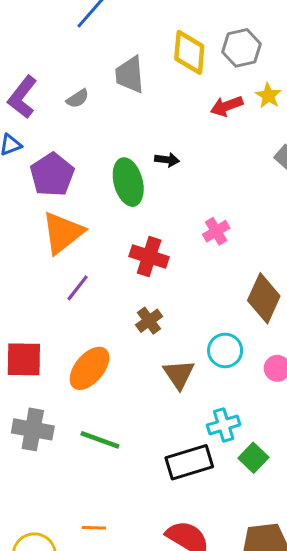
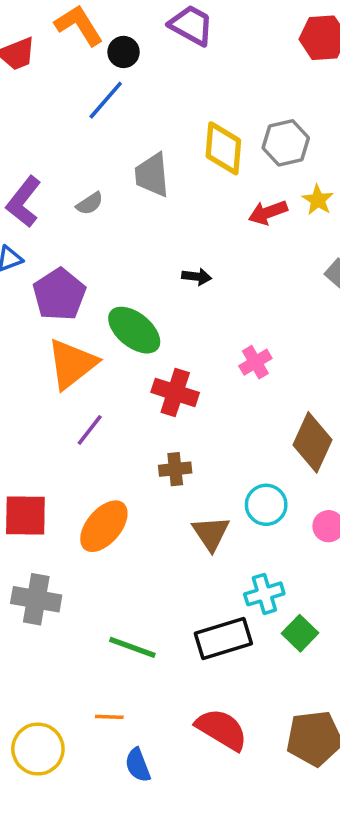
green ellipse: (128, 182) -> (134, 330), moved, turned -36
brown cross: (149, 321) -> (175, 469), turned 30
green line: (100, 440) -> (132, 647), moved

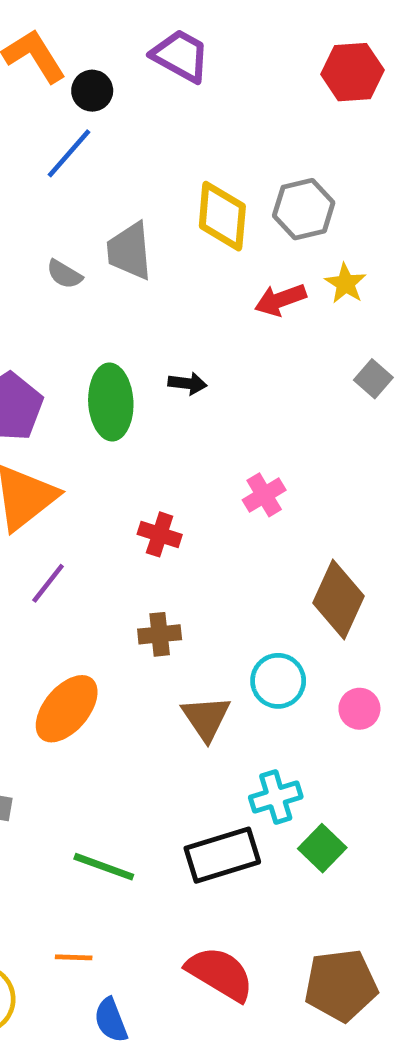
gray semicircle: (90, 204) -> (64, 274), moved, turned 64
green ellipse: (134, 330) -> (111, 402), moved, turned 48
red cross: (175, 392) -> (160, 534), size x0.7

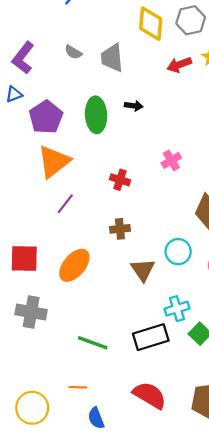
gray trapezoid: (129, 251) -> (112, 58), moved

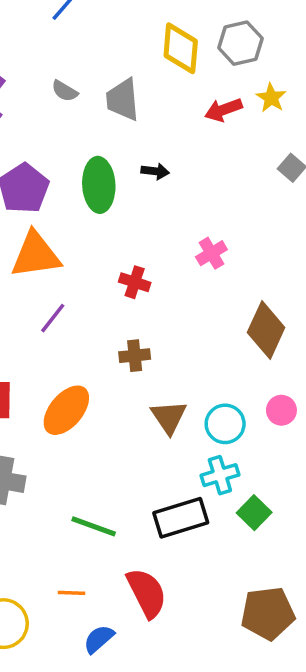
orange triangle: (54, 162) -> (36, 255), turned 30
cyan circle: (178, 252) -> (225, 424), moved
red semicircle: (150, 395) -> (147, 593), moved, turned 32
blue semicircle: (96, 418) -> (99, 639), turned 70

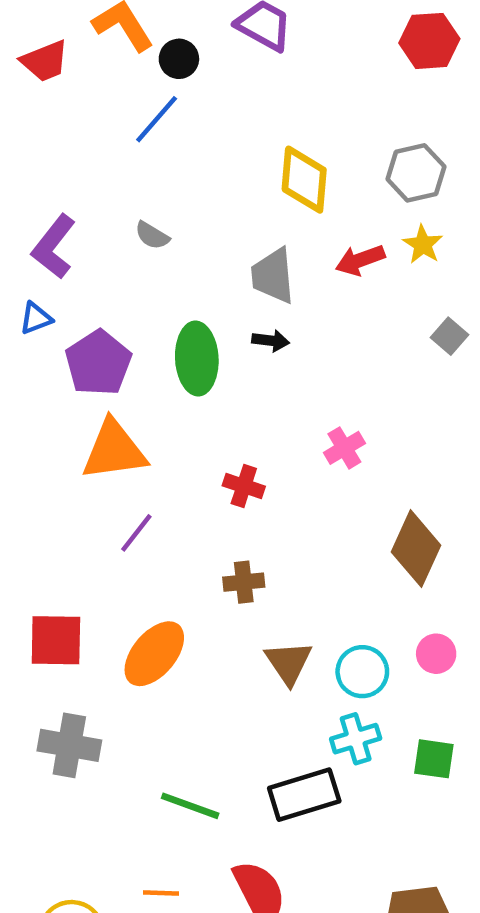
gray hexagon: (240, 43) -> (416, 173), moved
gray trapezoid: (123, 100) -> (273, 276), moved
green square: (254, 513) -> (434, 759), moved, turned -36

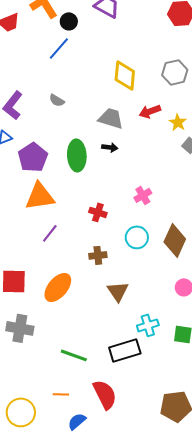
yellow star: (423, 244) -> (178, 122), moved
gray trapezoid: (273, 276) -> (111, 118), turned 112
cyan circle: (362, 672) -> (137, 237), moved

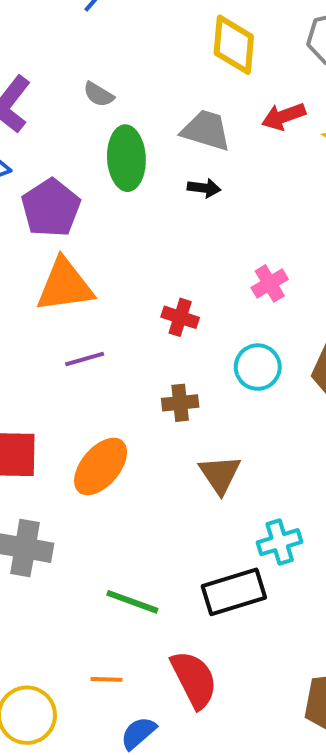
green ellipse: (77, 155) -> (126, 158), moved
purple line: (50, 233) -> (85, 359), turned 36

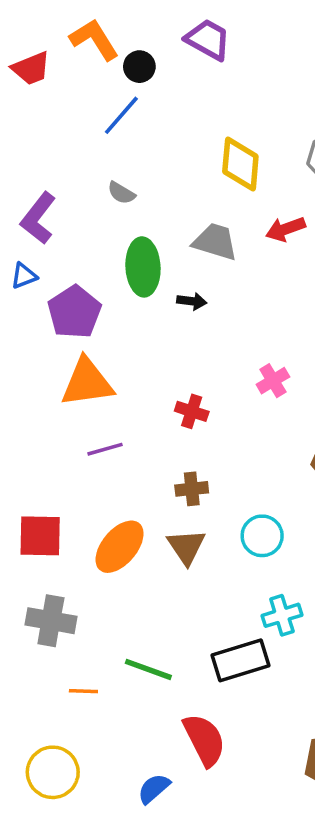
gray semicircle: (99, 94) -> (121, 193), moved
black arrow: (204, 188) -> (192, 301), moved
cyan circle: (258, 367) -> (262, 536), moved
brown triangle: (220, 474) -> (186, 547), moved
orange line: (107, 679) -> (83, 691), moved

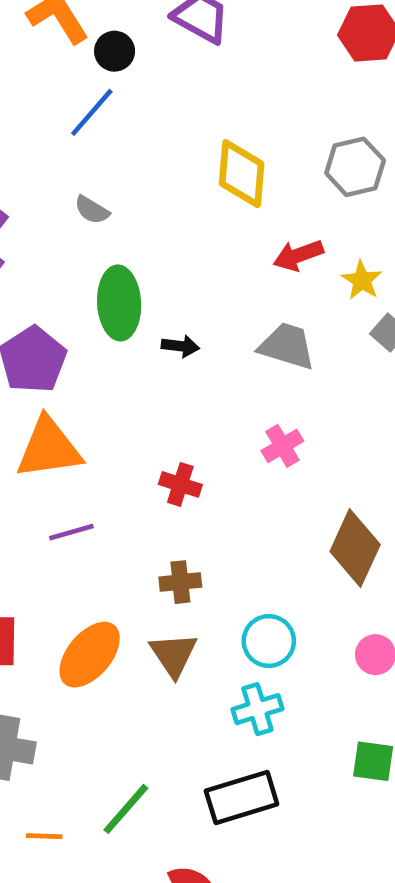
gray trapezoid: (215, 242) -> (287, 346), moved
cyan cross: (282, 615) -> (257, 709), moved
green line: (148, 669) -> (126, 809), turned -69

